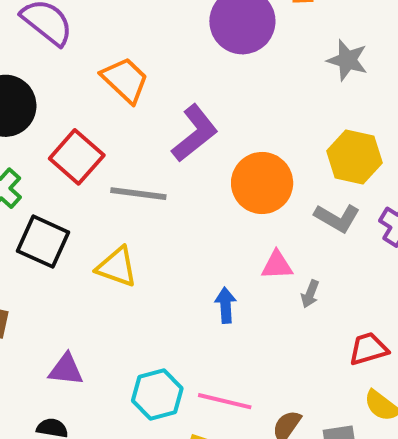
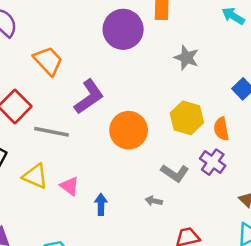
gray L-shape: (337, 218) -> (175, 173), moved
pink triangle: (277, 265) -> (70, 186), moved, turned 35
gray arrow: (310, 294) -> (154, 201), turned 77

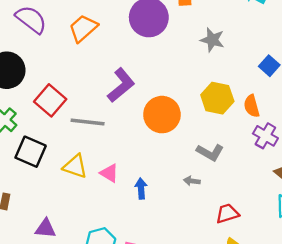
orange trapezoid: (48, 61) -> (83, 28), moved, turned -84
purple cross: (213, 162) -> (265, 136), moved

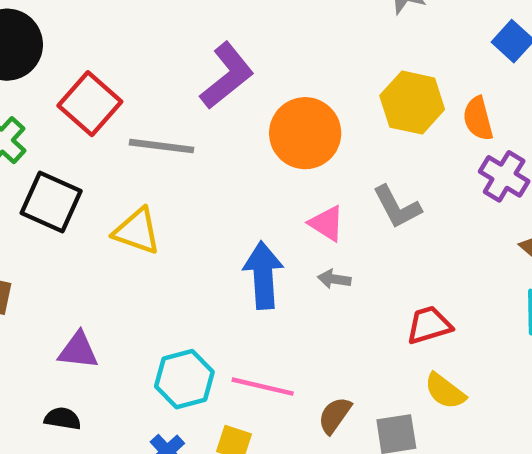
gray L-shape: (210, 152) -> (397, 207), turned 32
pink triangle: (109, 173) -> (327, 223), moved
gray arrow: (192, 181) -> (334, 279), moved
blue arrow: (141, 188) -> (263, 275), size x1.6

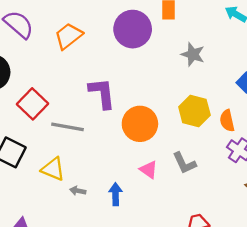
purple L-shape: (227, 76) -> (102, 93), turned -60
blue arrow: (263, 275) -> (116, 194), size x0.7
gray arrow: (334, 279) -> (78, 191), moved

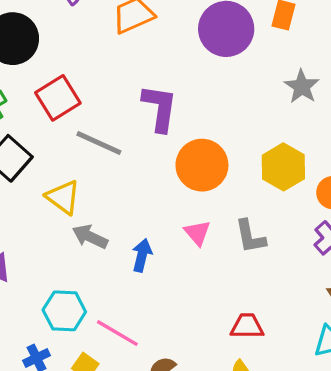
gray arrow: (78, 191) -> (90, 237), size x1.5

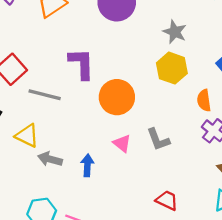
yellow hexagon: (283, 167) -> (172, 68), moved
red trapezoid: (247, 326) -> (167, 200), turned 35

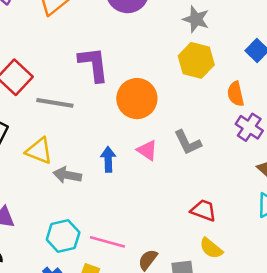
blue arrow: (87, 165) -> (108, 159), moved

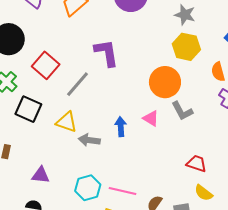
orange circle: (137, 99) -> (165, 82), moved
gray line: (55, 103) -> (77, 84), turned -56

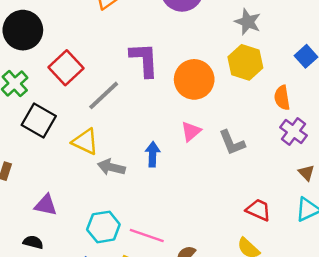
orange circle: (165, 82) -> (194, 79), moved
pink triangle: (151, 118) -> (191, 131), moved, turned 42
red trapezoid: (196, 164) -> (258, 210), moved

